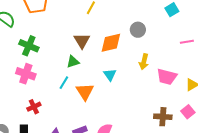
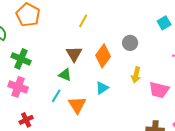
orange diamond: (111, 43) -> (103, 56), turned -40
green triangle: (73, 62) -> (65, 75), turned 40
cyan triangle: (110, 75) -> (102, 88), turned 32

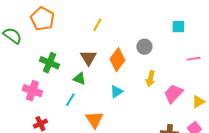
cyan square: (164, 23) -> (178, 27), turned 32
green cross: (21, 59) -> (49, 63), moved
pink trapezoid: (159, 90) -> (173, 94), turned 120
orange triangle: (77, 105) -> (94, 120), moved

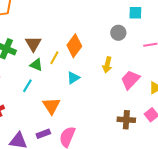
yellow line: (97, 25) -> (54, 58), moved
gray circle: (144, 47) -> (118, 33), moved
brown triangle: (88, 58) -> (33, 44), moved

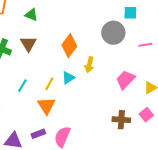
gray circle: (118, 33) -> (113, 33), size x1.5
yellow line: (54, 58) -> (49, 84), moved
green triangle: (36, 65) -> (31, 15), moved
yellow arrow: (107, 65) -> (89, 65), moved

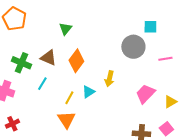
green triangle: (31, 15) -> (65, 29), moved, turned 48
brown triangle: (28, 44) -> (48, 58), turned -36
orange diamond: (69, 46) -> (76, 61), moved
cyan line: (22, 86) -> (42, 84), moved

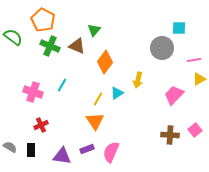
brown triangle: (48, 58) -> (77, 46), moved
green cross: (21, 63) -> (50, 46), moved
cyan line: (42, 84) -> (62, 85), moved
yellow triangle: (170, 102) -> (199, 79), moved

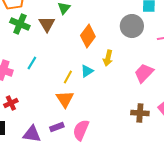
brown triangle: (77, 46) -> (47, 24), turned 36
orange diamond: (105, 62) -> (88, 36), moved

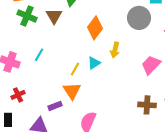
purple rectangle: (57, 127) -> (55, 106), moved

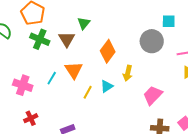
pink trapezoid: (151, 65) -> (153, 95), moved
orange triangle: (72, 91) -> (74, 70), moved

